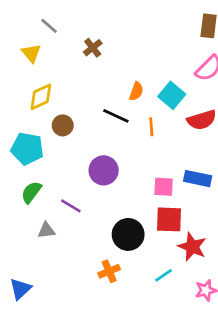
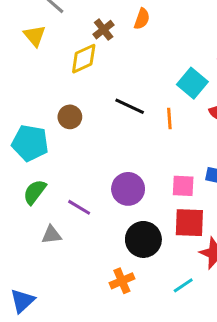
orange semicircle: (136, 91) -> (142, 19), moved
yellow diamond: (41, 97) -> (84, 59), moved
purple circle: (104, 170) -> (128, 189), moved

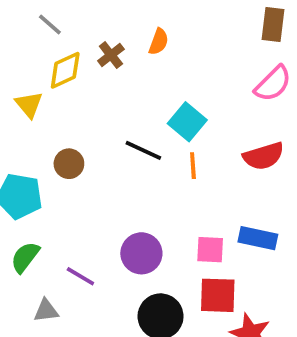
yellow triangle: (35, 36) -> (29, 105), moved
yellow diamond: (84, 59) -> (65, 70), moved
cyan square: (192, 83) -> (187, 122), moved

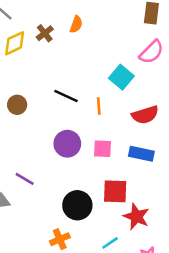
cyan square: (187, 122) -> (121, 77), moved
red semicircle: (264, 156) -> (145, 115), moved
pink square: (210, 250) -> (102, 149), moved
purple circle: (141, 253) -> (67, 144), moved

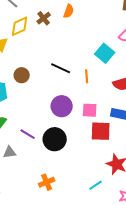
red square: (115, 191) -> (101, 131), moved
black circle: (77, 205) -> (55, 139), moved
orange cross: (60, 239) -> (47, 182), moved

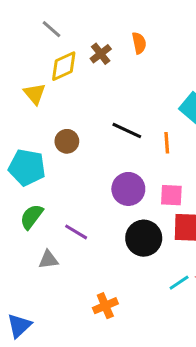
orange semicircle: (69, 11) -> (139, 43), turned -32
black circle: (55, 139) -> (144, 238), moved
cyan line: (96, 185) -> (179, 283), moved

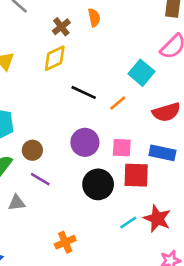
yellow diamond: (64, 66) -> (55, 58), moved
brown circle: (67, 141) -> (32, 150), moved
orange line: (167, 143) -> (118, 103), turned 54

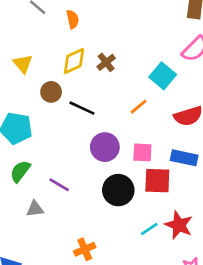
orange semicircle: (94, 18) -> (73, 19), moved
brown cross: (61, 27) -> (106, 62), moved
black line: (84, 92) -> (82, 108), moved
brown circle: (32, 150) -> (51, 92), moved

